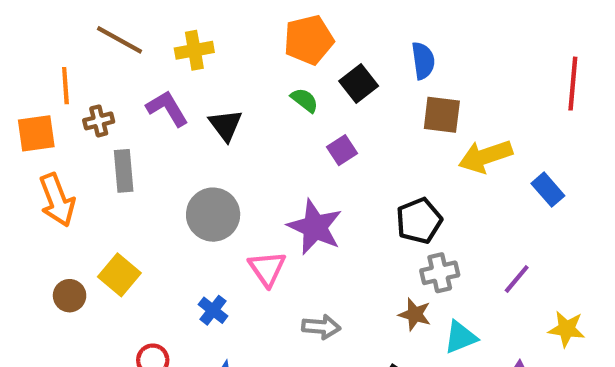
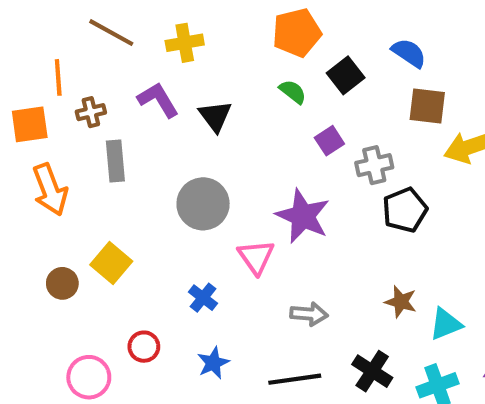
blue semicircle: (423, 61) -> (409, 53), turned -48
gray cross: (440, 273) -> (374, 165), moved

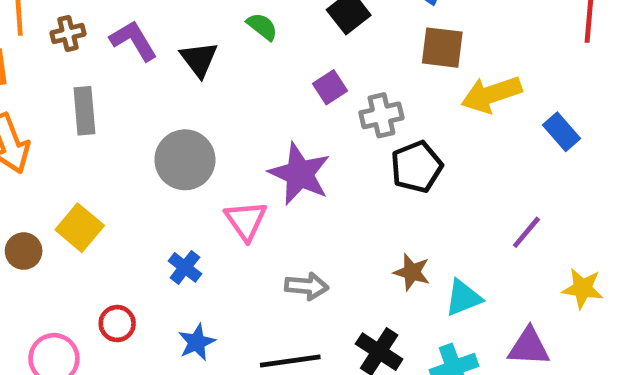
green semicircle: (293, 92) -> (262, 26), moved
brown cross: (91, 112) -> (68, 34), moved

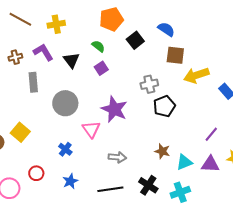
brown cross: (68, 34) -> (15, 57), moved
purple square: (330, 87) -> (101, 68), moved
gray rectangle: (84, 111) -> (33, 82), moved
purple triangle: (529, 347) -> (210, 164), moved

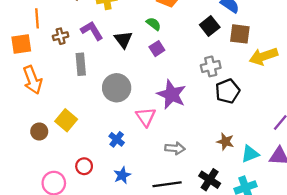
black square: (135, 40) -> (210, 26), moved

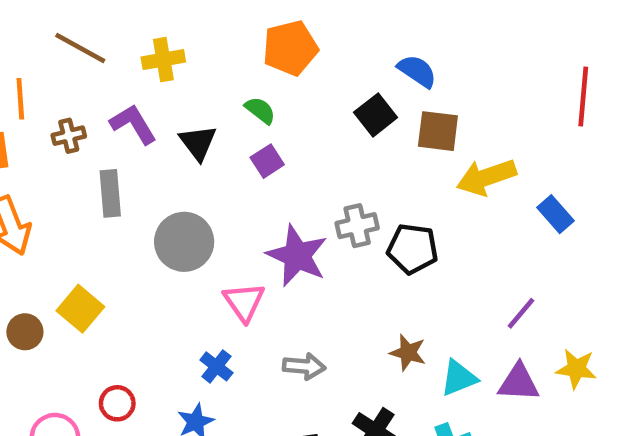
gray cross: (211, 66) -> (357, 226), moved
black pentagon: (228, 91) -> (413, 249), turned 30
blue cross: (117, 139) -> (216, 366), moved

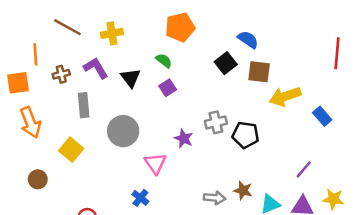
purple star: (297, 256) -> (184, 139), size x0.6
yellow square: (80, 309) -> (71, 150), moved
gray arrow: (304, 366) -> (215, 198), moved

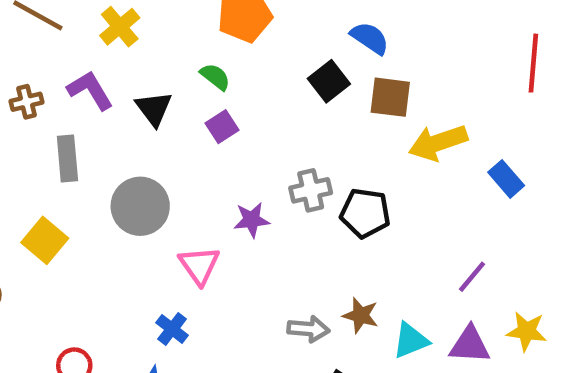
yellow cross: (112, 33) -> (120, 27), turned -30
purple star: (184, 139) -> (252, 220), turned -30

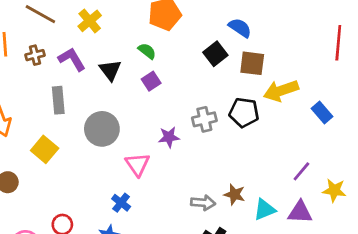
brown cross: (27, 102) -> (35, 55), moved
black pentagon: (365, 213) -> (244, 113), moved
yellow star: (527, 331) -> (334, 190), moved

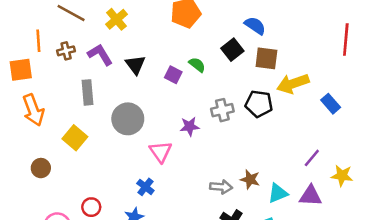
green semicircle: (147, 51) -> (197, 65), moved
purple square: (151, 81) -> (173, 75), turned -30

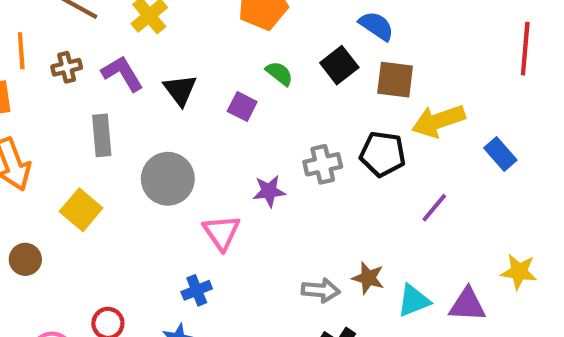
green semicircle: (197, 65) -> (279, 73), moved
purple line: (312, 158) -> (434, 208), moved
blue cross: (145, 187) -> (197, 290), turned 30

